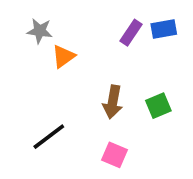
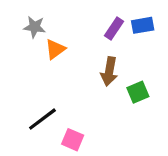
brown arrow: (113, 102) -> (109, 71), moved
pink square: (115, 155) -> (73, 140), moved

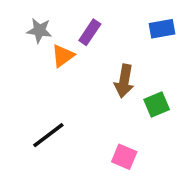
purple rectangle: (114, 29) -> (90, 32), moved
pink square: (73, 140) -> (124, 157), moved

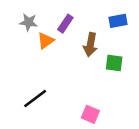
brown arrow: (124, 81) -> (90, 45), moved
green square: (157, 104) -> (114, 63), moved, turned 30

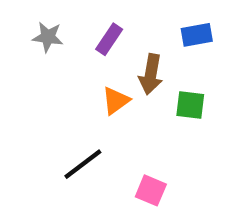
orange triangle: (46, 41) -> (116, 101), moved
black line: (35, 99) -> (83, 164), moved

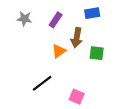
blue rectangle: (197, 35) -> (92, 13), moved

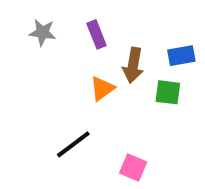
blue rectangle: (92, 13) -> (181, 56), moved
purple rectangle: (56, 20) -> (96, 34), turned -56

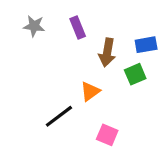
orange triangle: (102, 88) -> (90, 91), moved
green square: (168, 92) -> (135, 74), turned -30

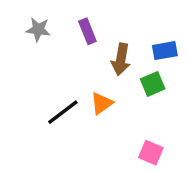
black line: (59, 116) -> (63, 112), moved
pink square: (107, 135) -> (151, 153), moved

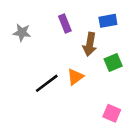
gray star: (38, 29) -> (22, 33), moved
blue rectangle: (165, 51) -> (108, 21), moved

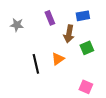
black line: (47, 83) -> (36, 64), turned -66

